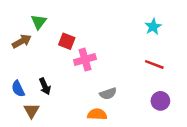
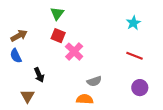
green triangle: (39, 22) -> (57, 13), moved
pink cross: (85, 60) -> (74, 52), turned -30
blue semicircle: (18, 89) -> (16, 56), moved

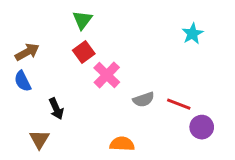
red square: (58, 36) -> (84, 52), turned 32
red line: (134, 56) -> (179, 104), moved
gray semicircle: (94, 81) -> (144, 99), moved

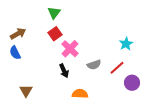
cyan star: (193, 34) -> (126, 44), moved
red line: (179, 104) -> (117, 68), turned -63
black arrow: (56, 109) -> (64, 71), moved

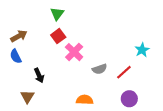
cyan star: (126, 44) -> (142, 50), moved
black arrow: (64, 71) -> (39, 75), moved
purple circle: (132, 83) -> (129, 99), moved

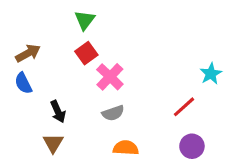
gray semicircle: (100, 69) -> (113, 113), moved
brown triangle: (27, 97) -> (53, 143), moved

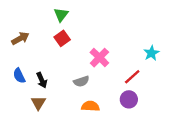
pink cross: (110, 77) -> (99, 58), moved
blue semicircle: (23, 83) -> (19, 76), moved
purple circle: (192, 146) -> (129, 99), moved

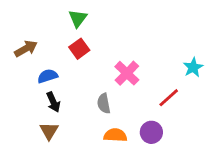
blue semicircle: (19, 76) -> (48, 76), moved, turned 98
gray semicircle: (81, 81) -> (104, 103), turned 98
purple circle: (129, 99) -> (151, 132), moved

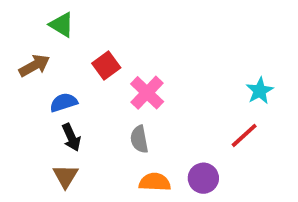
green triangle: (78, 18) -> (62, 25), moved, turned -36
pink cross: (127, 73) -> (147, 93), moved
red line: (169, 98) -> (244, 135), moved

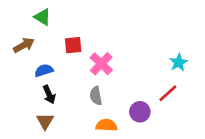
red square: (106, 66) -> (73, 45), turned 30
purple circle: (203, 178) -> (140, 112), moved

